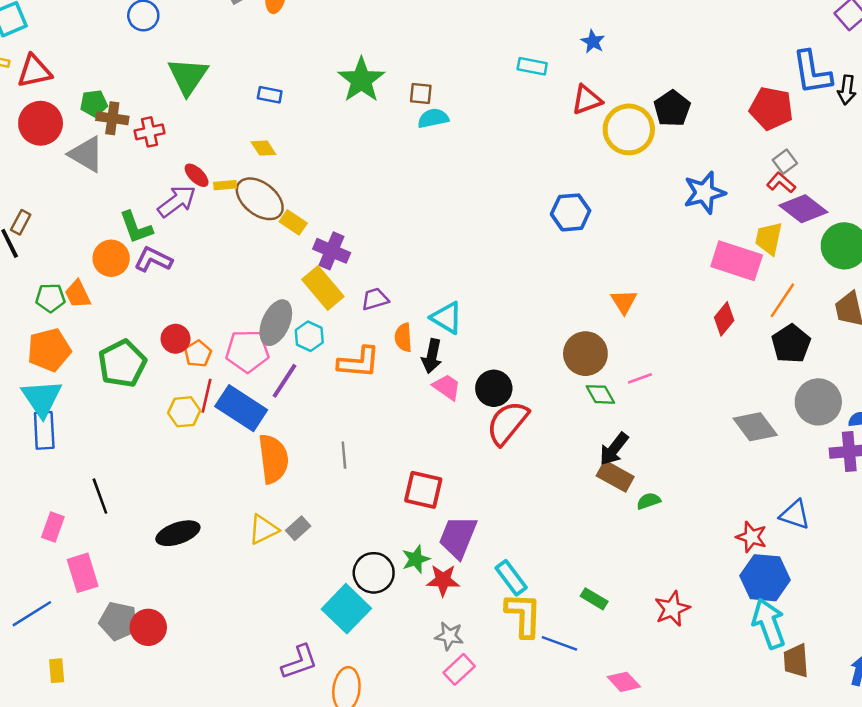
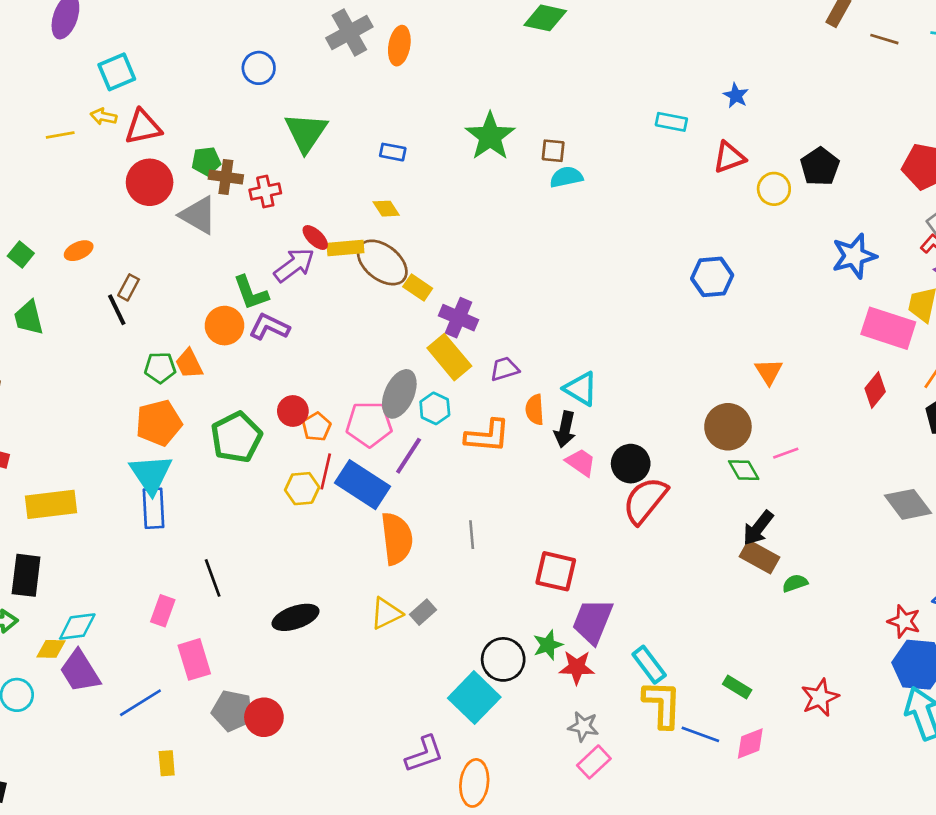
yellow circle: (629, 129) -> (774, 189), size x0.6
yellow rectangle: (225, 185) -> (345, 248), size x1.5
pink diamond: (624, 682) -> (750, 744), moved, turned -68

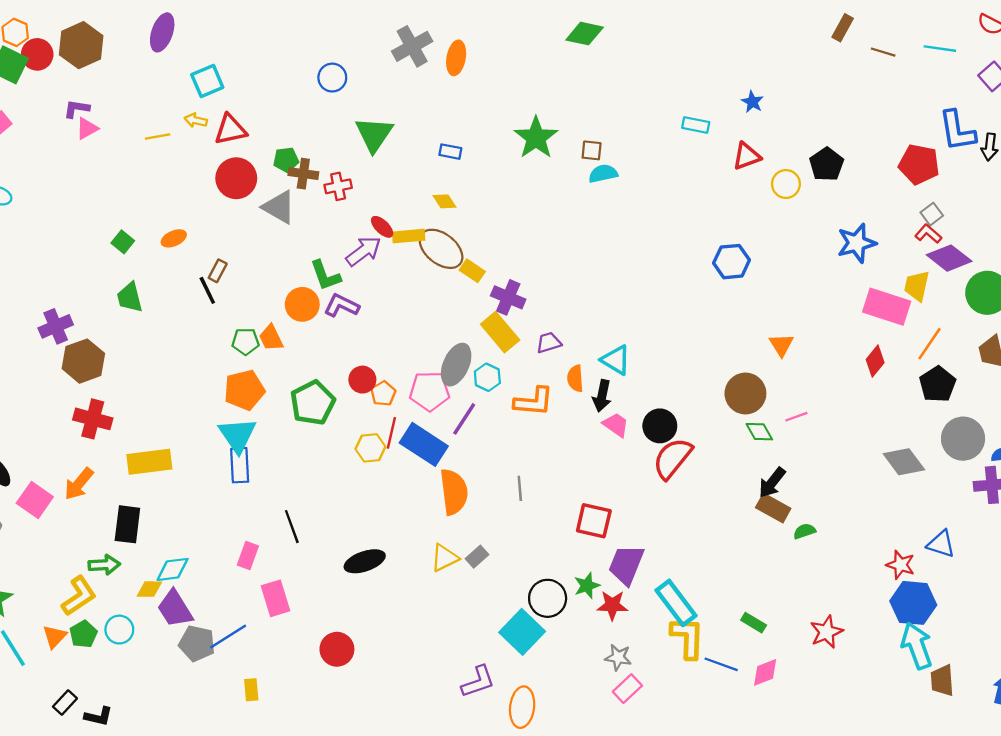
cyan rectangle: (649, 665) -> (676, 603), size x1.4
gray pentagon: (232, 711) -> (197, 643), moved

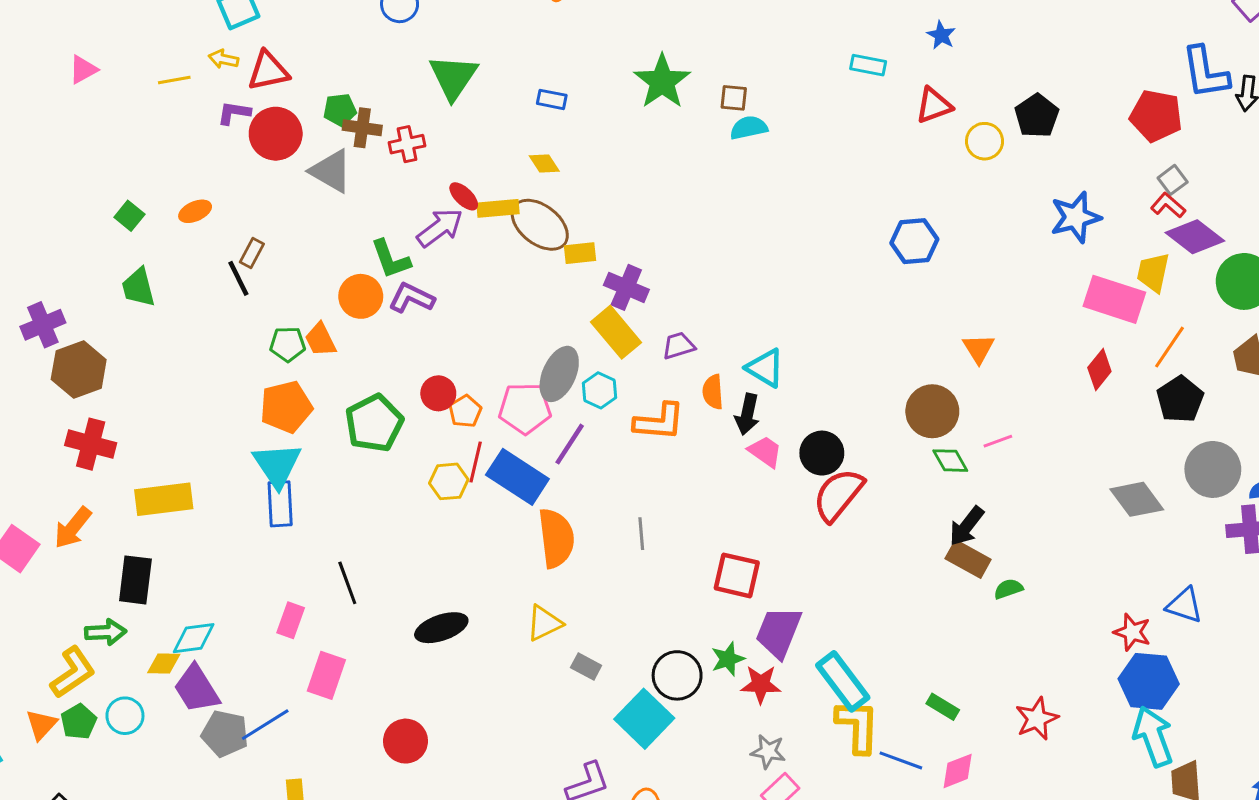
purple L-shape: (77, 109) -> (234, 113), moved
yellow rectangle: (472, 271) -> (580, 253), turned -40
gray rectangle: (477, 557) -> (586, 666), moved, turned 70
pink rectangle: (276, 598) -> (326, 675), turned 36

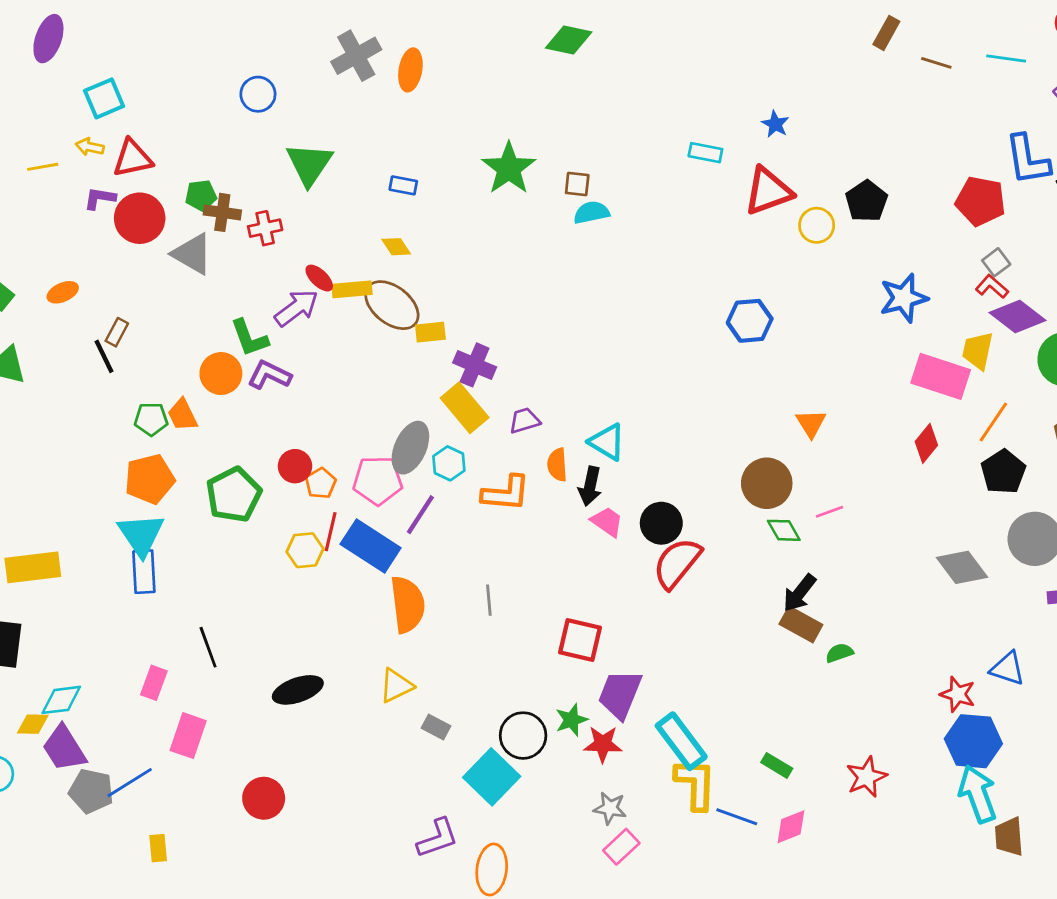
red triangle: (934, 105) -> (768, 191), size x1.4

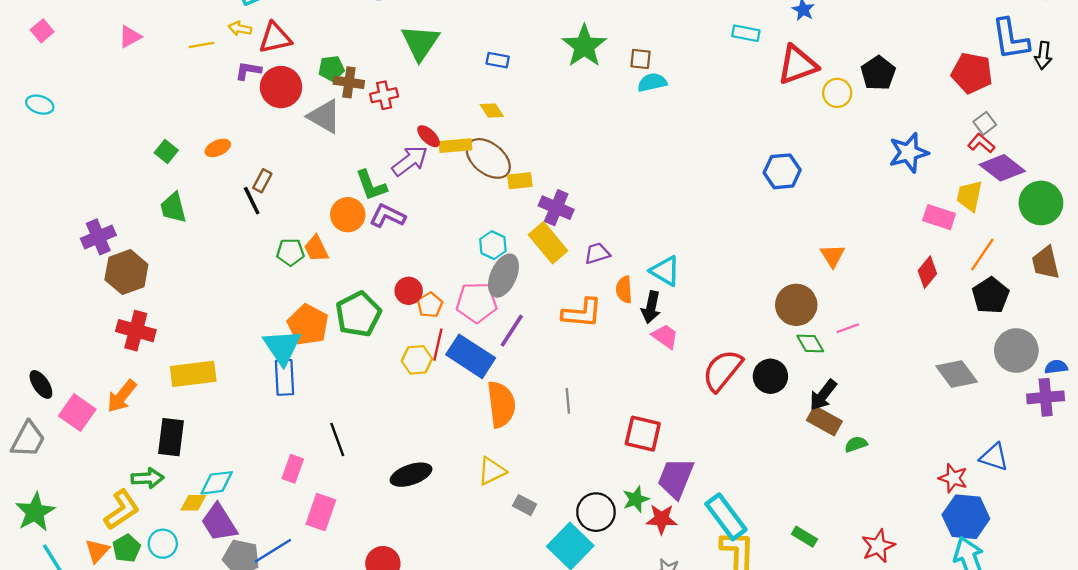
pink rectangle: (941, 376) -> (939, 217), size x0.7
cyan hexagon: (449, 463) -> (493, 245), moved
orange pentagon: (150, 479) -> (308, 325), moved, turned -30
black circle: (661, 523) -> (770, 376), moved

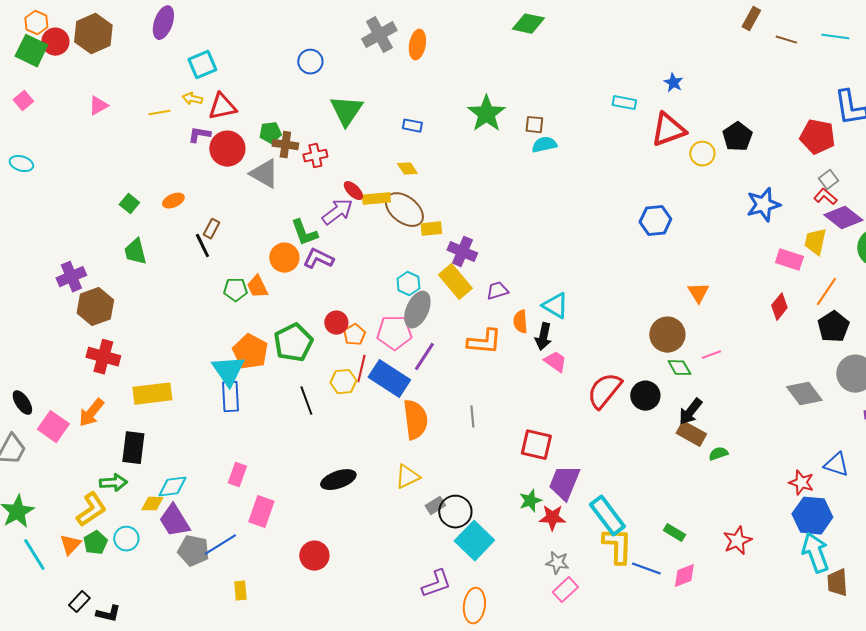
black line: (337, 439) -> (306, 401), moved
gray rectangle: (525, 505) -> (435, 506), turned -60
black circle: (596, 512) -> (455, 512), moved

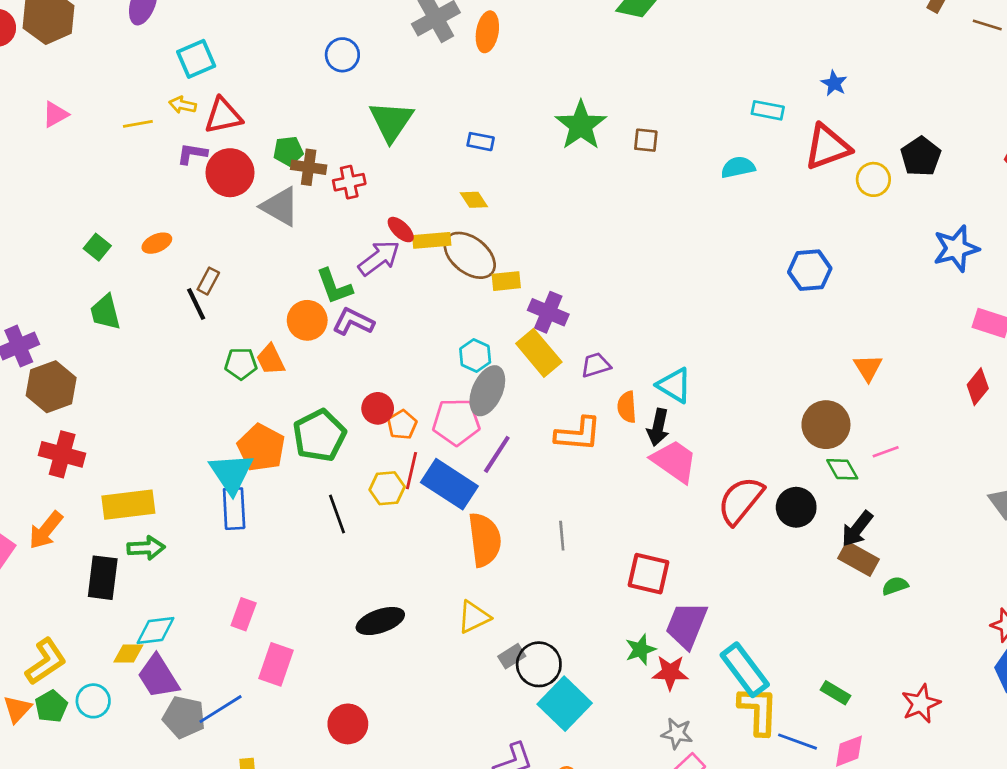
cyan semicircle: (544, 145) -> (738, 167), moved
pink trapezoid: (555, 362) -> (674, 461), size x1.5
green arrow: (113, 483) -> (146, 548), moved

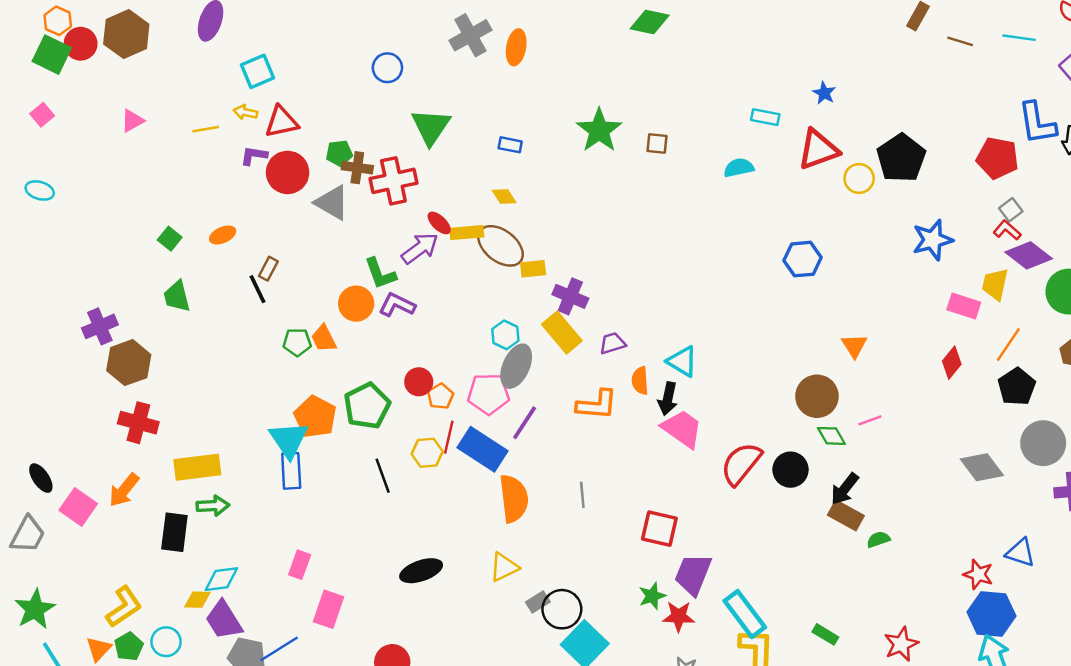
black pentagon: (921, 156) -> (901, 158), size x1.4
red cross: (349, 182) -> (393, 181), size x1.6

